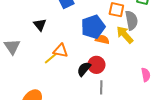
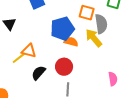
black semicircle: (84, 69) -> (39, 73), moved

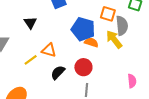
blue pentagon: (62, 29) -> (83, 29), turned 30
yellow line: (19, 58) -> (31, 60), moved

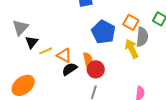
black triangle: (30, 23) -> (32, 42), moved
orange semicircle: (91, 42) -> (88, 59), moved, turned 48
orange triangle: (49, 50) -> (64, 55), moved

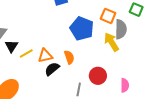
orange triangle: (64, 55) -> (45, 56), turned -35
red circle: (96, 69) -> (98, 76), moved

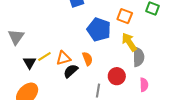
gray semicircle: (121, 29) -> (138, 57), moved
black triangle: (11, 46) -> (30, 63), moved

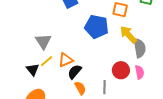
gray triangle: (16, 37) -> (43, 41), moved
orange semicircle: (87, 59) -> (80, 88), moved
pink semicircle: (144, 85) -> (140, 72), moved

